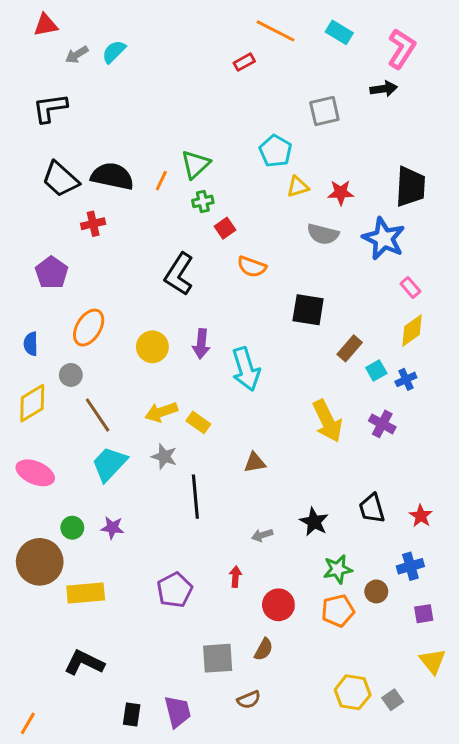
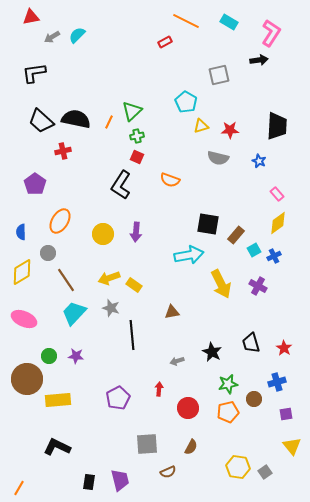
red square: (225, 228) -> (137, 157), moved, turned -32
blue star: (384, 239) -> (259, 161), size x0.5
black square: (308, 310) -> (208, 224), moved
cyan arrow: (246, 369) -> (189, 255), moved, turned -84
brown semicircle: (264, 649) -> (191, 447), moved

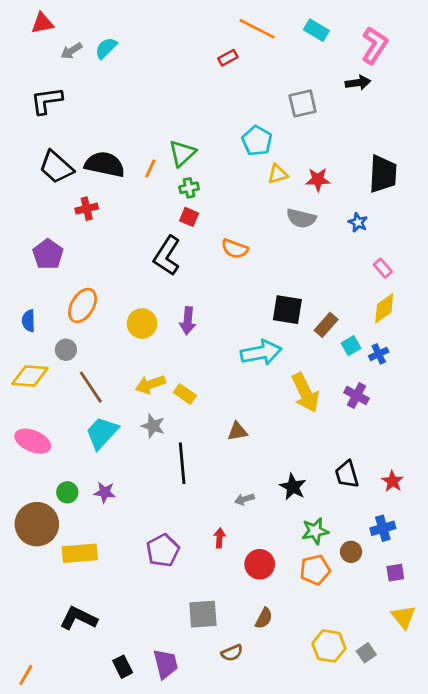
yellow diamond: (22, 272) -> (30, 376), turned 36
black rectangle: (89, 482) -> (123, 667), turned -35

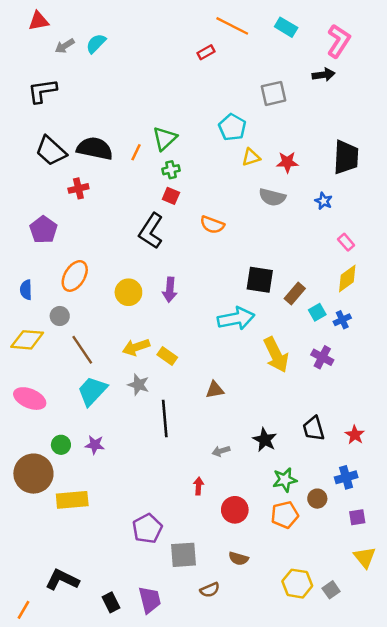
purple pentagon: (163, 550) -> (147, 529), moved
black L-shape: (78, 618) -> (62, 580), moved
brown semicircle: (264, 618) -> (239, 559), turned 78

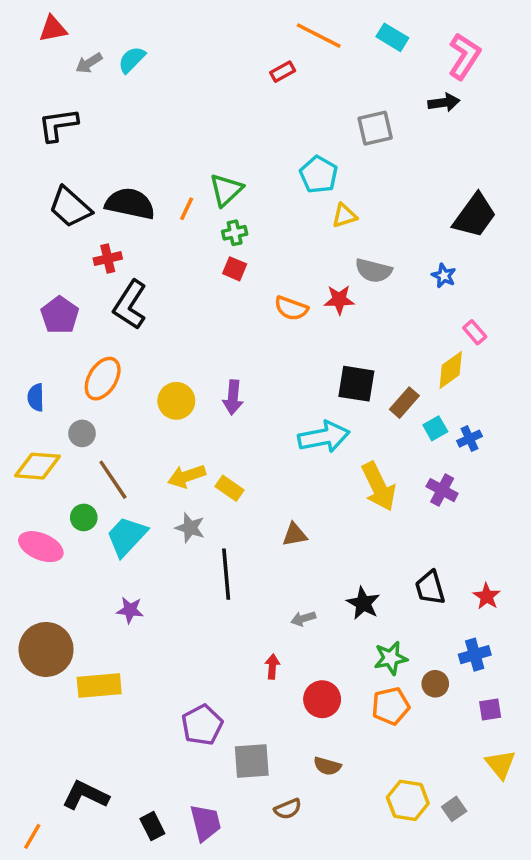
black trapezoid: (346, 157) -> (475, 216), turned 33
red star: (287, 162) -> (339, 300), moved
black L-shape: (151, 231) -> (130, 305), moved
yellow diamond: (347, 278) -> (451, 370), moved
green circle: (61, 445) -> (84, 517), moved

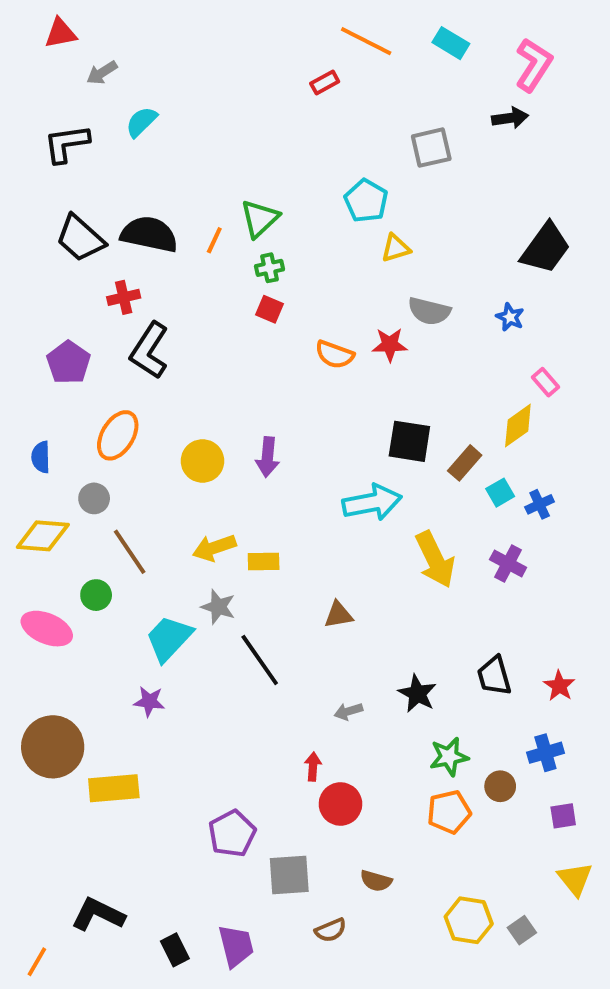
cyan semicircle: (132, 60) -> (141, 122), moved
yellow rectangle: (229, 488) -> (264, 562), turned -36
cyan trapezoid: (127, 536) -> (169, 638), moved
black line: (226, 574) -> (260, 660), turned -30
red circle: (322, 699) -> (340, 804), moved

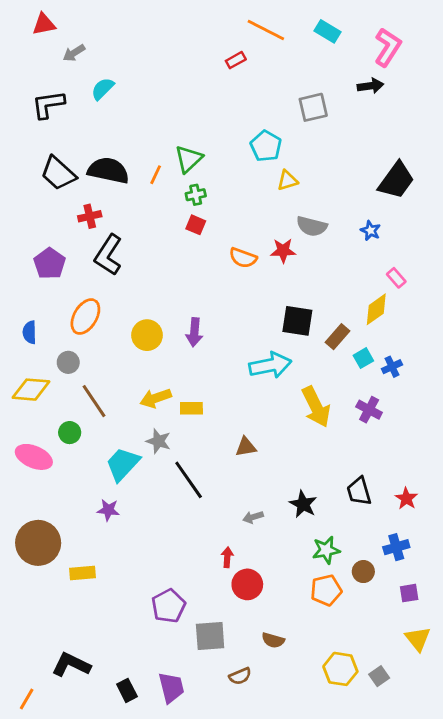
yellow rectangle: (114, 788) -> (83, 573), size x0.7

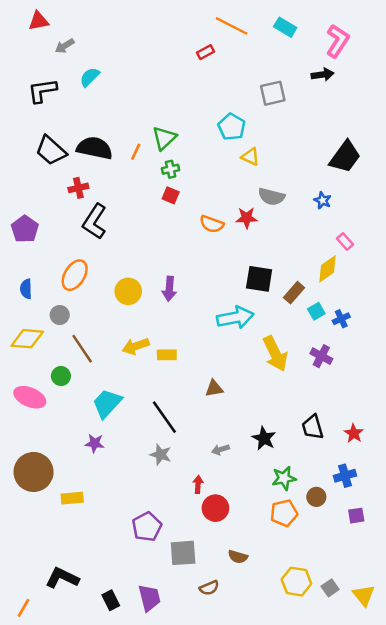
yellow triangle: (287, 180) -> (250, 157), turned 42
purple pentagon: (50, 264) -> (25, 229), moved
gray star: (158, 441) -> (161, 455), moved
yellow triangle: (418, 639) -> (364, 595), moved

